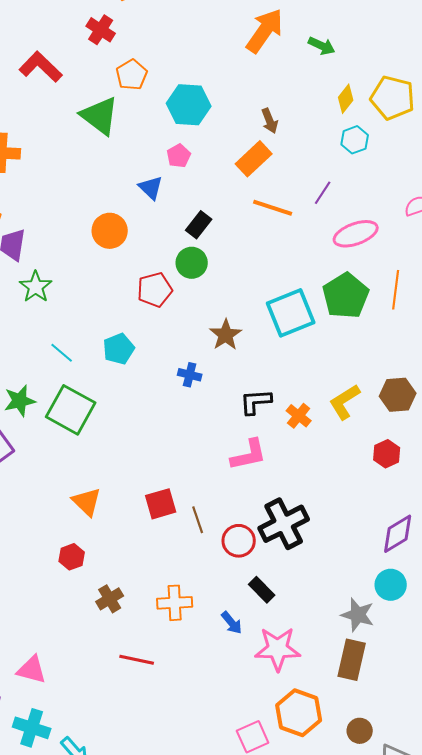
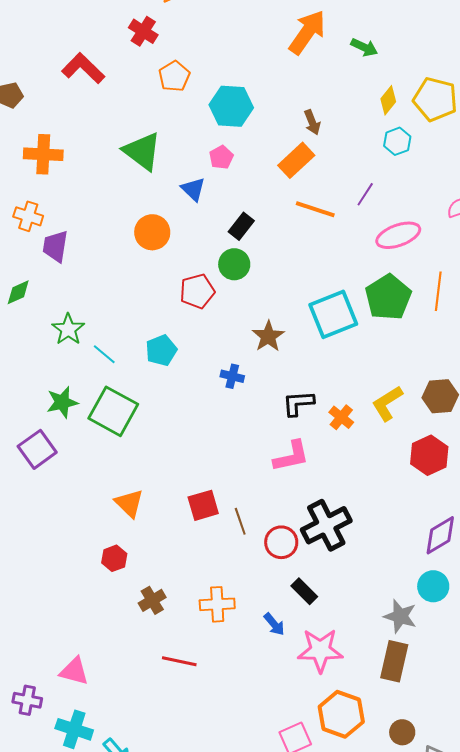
green triangle: (100, 116) -> (142, 151), moved
green star: (36, 287) -> (68, 329), moved
red hexagon: (387, 454) -> (429, 455), size x1.4

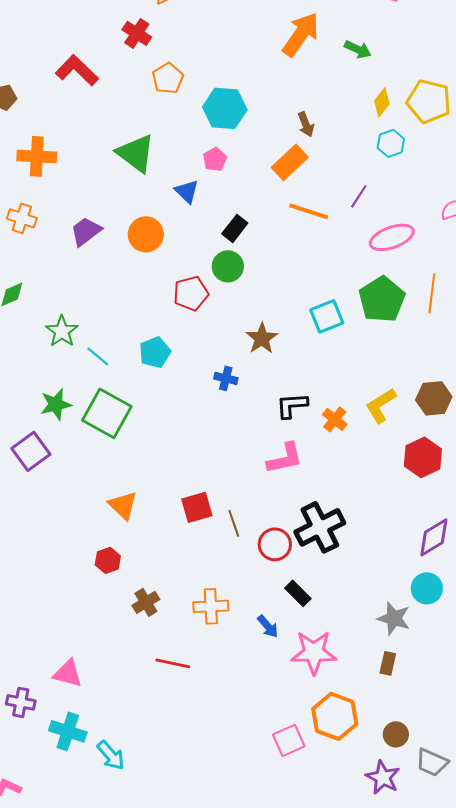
purple trapezoid: (55, 246) -> (86, 231), moved, turned 44
cyan square: (333, 314) -> (327, 316), size x0.7
brown rectangle: (394, 661) -> (388, 663), size x0.6

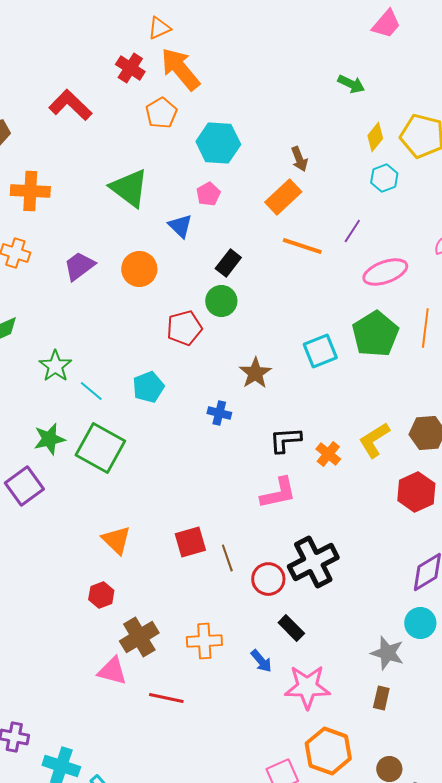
orange arrow: (301, 34) -> (180, 69), moved, turned -75
brown cross: (146, 602) -> (139, 637), size x1.4
pink triangle: (68, 673) -> (112, 671), moved

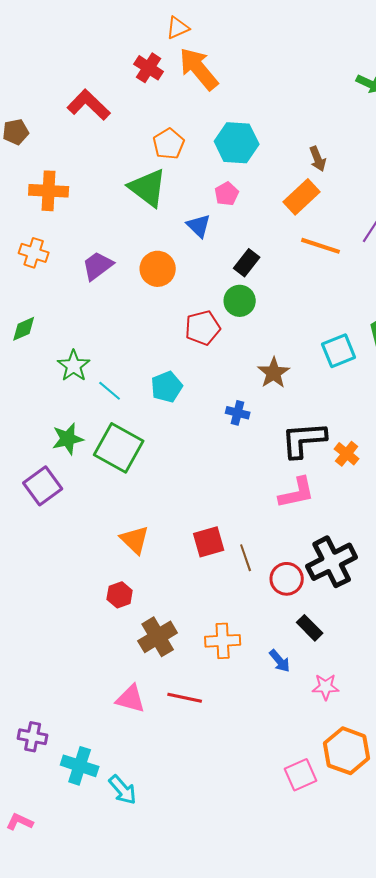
orange pentagon: (161, 113) -> (169, 144), moved
black L-shape: (285, 440) -> (304, 440), size x1.4
pink triangle: (112, 671) -> (131, 699), moved
pink star: (307, 687) -> (326, 687), size x0.6

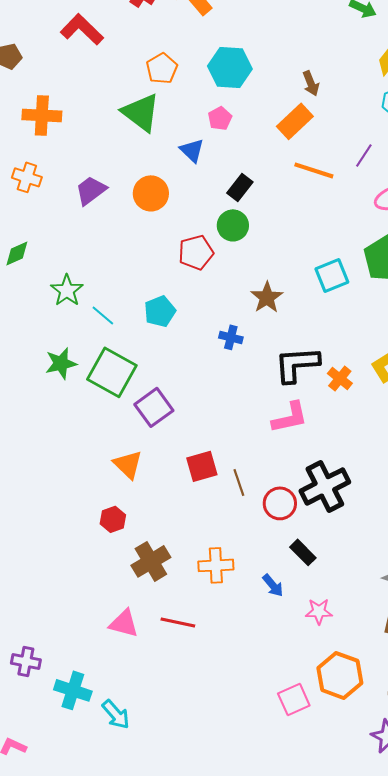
purple square: (43, 486) -> (154, 407), moved

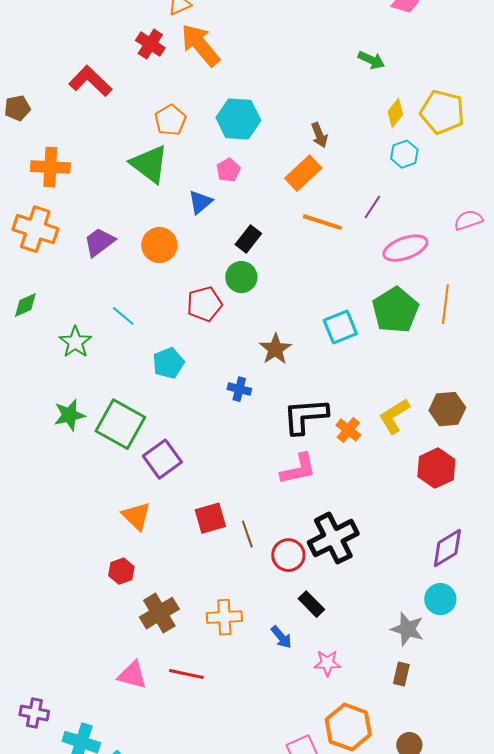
blue triangle: (192, 150) -> (200, 202), turned 36
orange cross: (27, 177) -> (35, 229), size x1.5
cyan line: (103, 315) -> (123, 316), moved

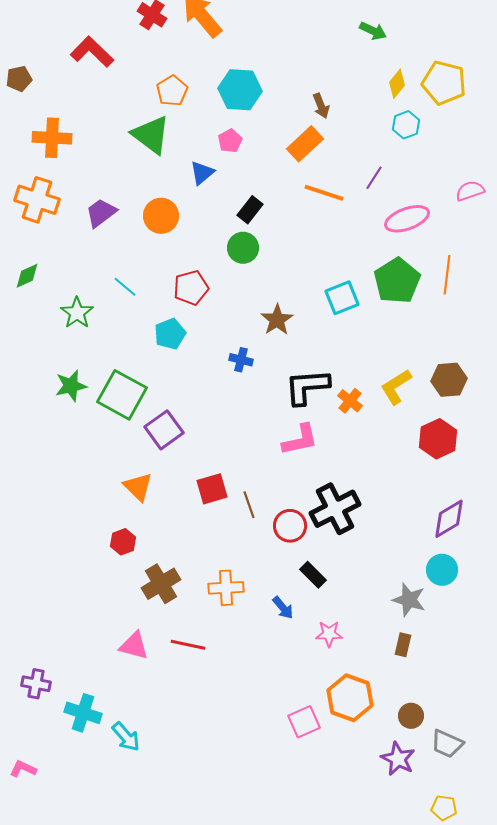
red pentagon: (204, 304) -> (191, 288), moved

